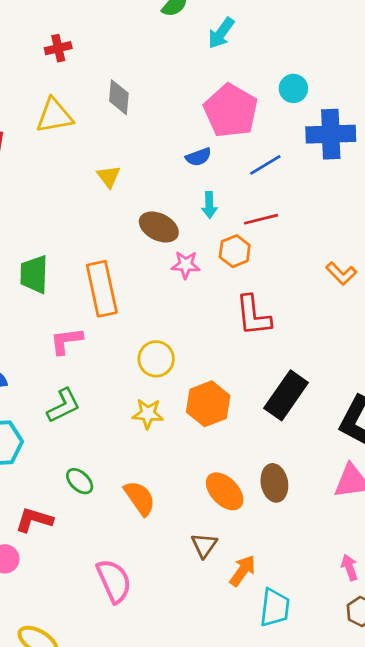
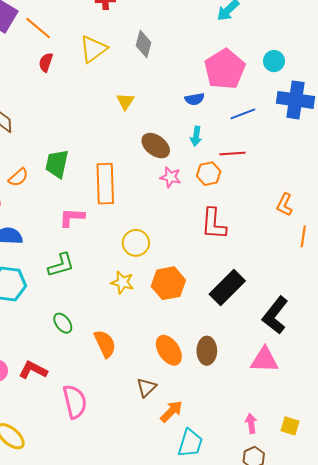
yellow triangle: (54, 116) -> (93, 49), turned -36
orange L-shape: (341, 274) -> (284, 205), turned 60
red L-shape: (34, 520) -> (33, 370), moved

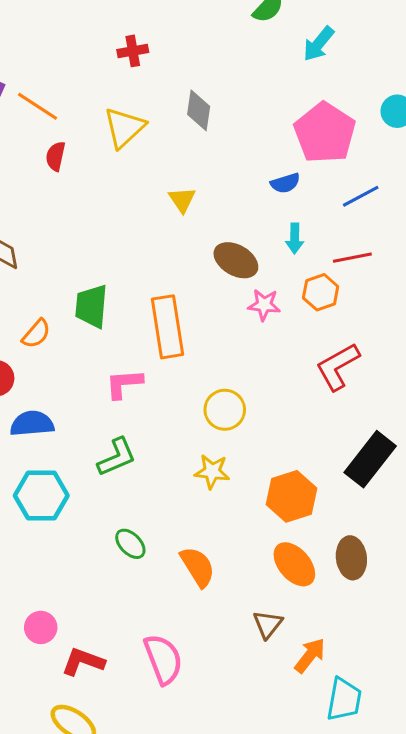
red L-shape: (214, 224) -> (338, 367), turned 64
orange hexagon: (168, 283) -> (291, 496), moved
red L-shape: (33, 370) -> (83, 662), moved

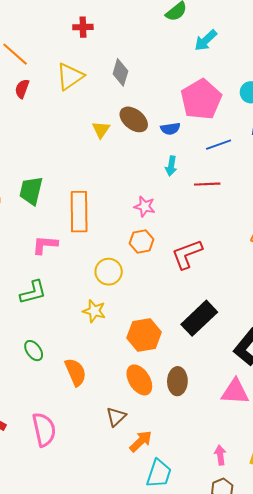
brown ellipse: (236, 260) -> (134, 119), moved
orange hexagon: (321, 292) -> (142, 241), moved

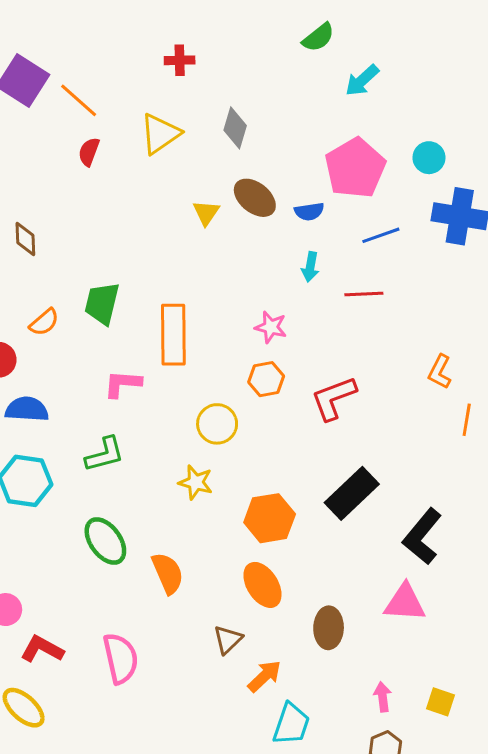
green ellipse: (34, 351) -> (105, 541), size x1.5
brown ellipse: (177, 381) -> (329, 628), moved

